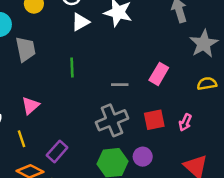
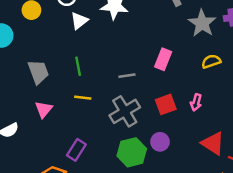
gray trapezoid: (26, 49) -> (38, 72), moved
yellow line: (22, 139) -> (83, 98), moved, turned -56

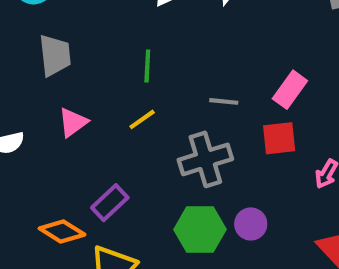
gray trapezoid: (38, 72) -> (55, 55), moved
yellow line: (83, 98) -> (142, 119), turned -56
red square: (166, 104) -> (279, 138), moved

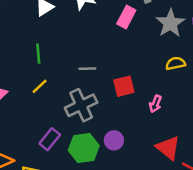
pink rectangle: (290, 90) -> (126, 17), moved
purple rectangle: (110, 203) -> (50, 139), moved

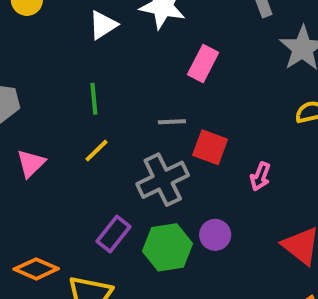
pink rectangle: (126, 17) -> (203, 64), moved
red square: (124, 86) -> (210, 147), moved, turned 35
pink arrow: (155, 104) -> (260, 176), moved

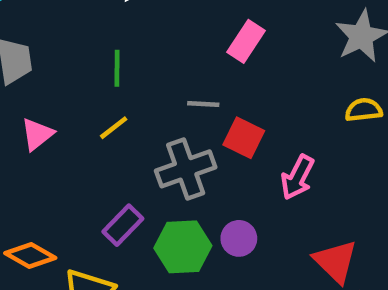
pink arrow: (260, 176) -> (297, 177), size x1.4

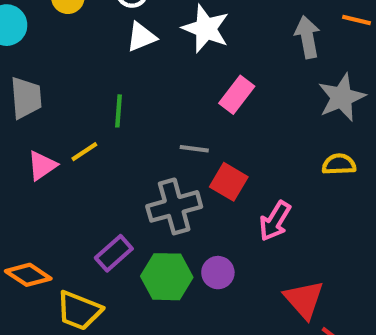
yellow line: (114, 128) -> (84, 152), moved

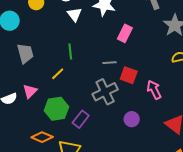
white triangle: (141, 37) -> (74, 14), turned -35
pink triangle: (42, 166) -> (30, 91), moved
pink arrow: (275, 221) -> (154, 90), turned 132
green hexagon: (167, 277) -> (56, 109), moved

